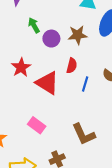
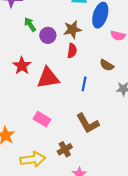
red semicircle: (72, 66) -> (72, 51), moved
red triangle: (47, 83) -> (48, 78), turned -35
blue line: (85, 84) -> (84, 84), moved

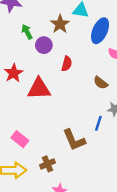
brown star: (72, 29) -> (60, 24), moved, turned -30
blue line: (84, 84) -> (98, 123), moved
pink rectangle: (42, 119) -> (20, 139), moved

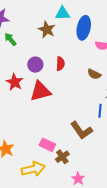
green arrow: (27, 32) -> (10, 39), moved
purple circle: (44, 45) -> (35, 65), moved
pink rectangle: (20, 139) -> (47, 145), moved

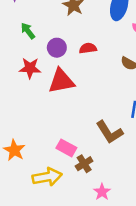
green arrow: (10, 39) -> (28, 31), moved
red semicircle: (60, 64) -> (88, 48), turned -104
red star: (15, 82) -> (30, 68), turned -30

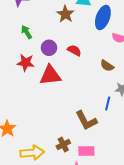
red semicircle: (88, 48) -> (74, 50), turned 32
pink rectangle: (66, 148) -> (86, 151), moved, turned -35

